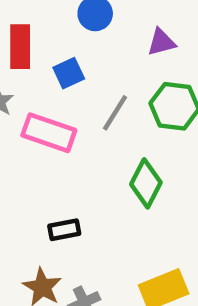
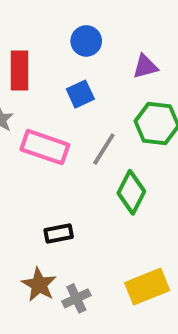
blue square: (69, 73) -> (80, 94), moved
gray line: (115, 113) -> (104, 149), moved

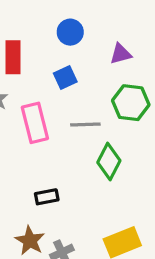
pink rectangle: (45, 147) -> (35, 123), turned 57
gray line: (104, 149) -> (85, 125), turned 56

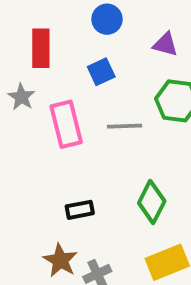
purple triangle: (121, 54) -> (165, 44), turned 30
green diamond: (109, 162) -> (152, 202), moved

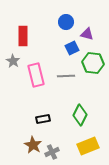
blue circle: (107, 19) -> (66, 22), moved
blue square: (101, 72) -> (72, 48), moved

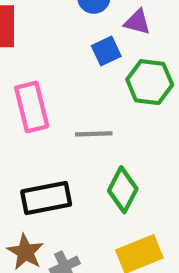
gray line: (66, 76) -> (94, 134), moved
black rectangle: (43, 119) -> (46, 198), size x1.6

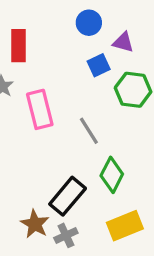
gray line: (94, 134) -> (89, 131), turned 60
black rectangle: (46, 198) -> (68, 196), moved, turned -39

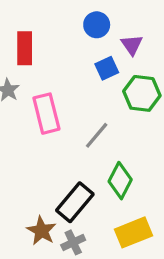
purple triangle: (123, 42) -> (132, 45), turned 40
gray line: (89, 131) -> (97, 135), turned 72

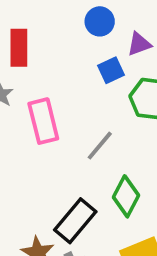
purple triangle: (132, 45) -> (139, 44), turned 45

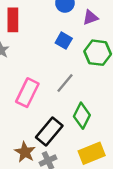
blue square: (111, 70) -> (64, 41), moved, turned -35
pink rectangle: (43, 121) -> (27, 93), moved, turned 40

